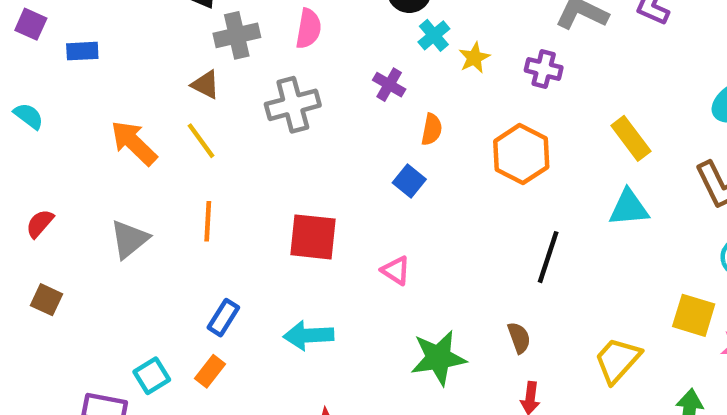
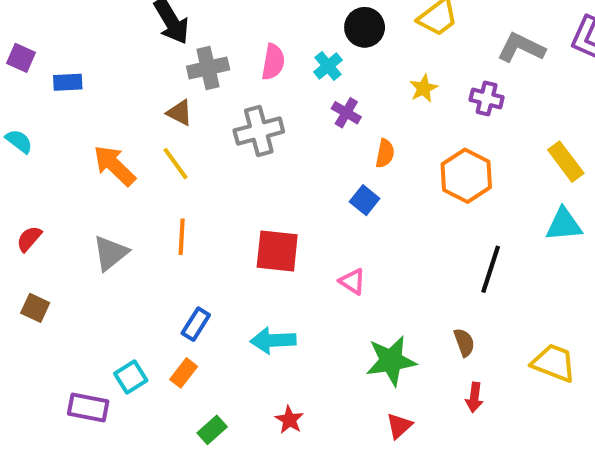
cyan cross: (434, 35) -> (328, 66), moved
yellow trapezoid: (618, 360) -> (554, 363), turned 69

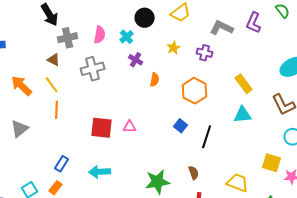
blue square: (365, 200) -> (181, 126), moved
orange line: (182, 237) -> (57, 110), moved
pink triangle: (352, 281) -> (130, 127), moved, turned -32

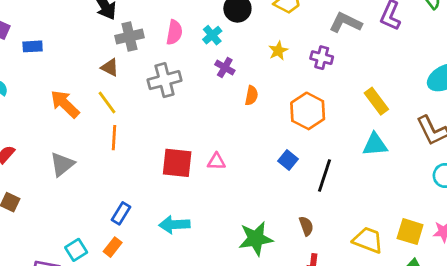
yellow square: (272, 163) -> (410, 232), moved

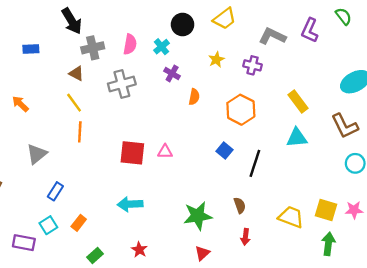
blue rectangle: (33, 46) -> (31, 49), moved
orange arrow: (65, 104) -> (20, 104), moved, size x0.7
blue rectangle: (121, 213) -> (55, 191), moved

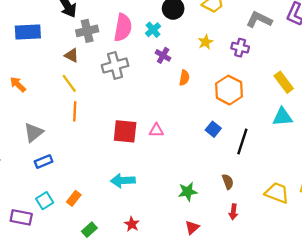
pink semicircle: (130, 44) -> (123, 28), size x1.4
blue rectangle: (31, 49) -> (28, 32), size x1.6
blue rectangle: (55, 191) -> (44, 162), moved, turned 36
green star: (198, 216) -> (188, 192), size x0.7

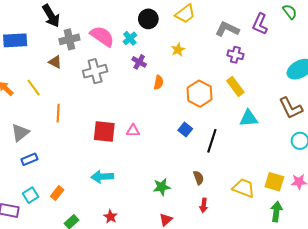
pink semicircle: (123, 28) -> (102, 36), turned -65
purple cross: (240, 48) -> (235, 55), moved
yellow rectangle: (284, 82) -> (235, 87), moved
yellow line: (69, 83) -> (34, 88), moved

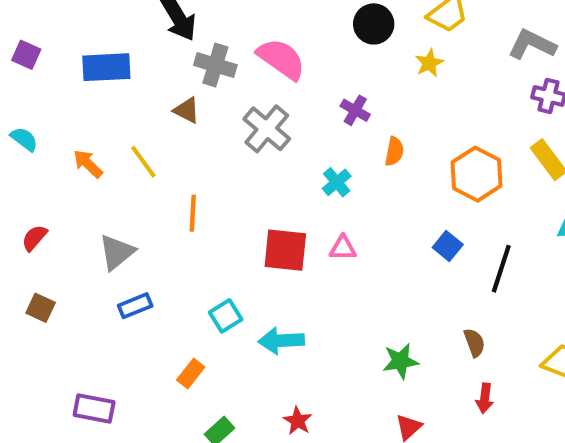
cyan cross: (130, 38) -> (337, 182), moved
gray cross: (69, 39) -> (215, 65), turned 30
yellow star: (178, 50) -> (429, 63), moved
gray cross: (95, 71) -> (267, 129), turned -35
cyan square: (31, 195) -> (226, 316), moved

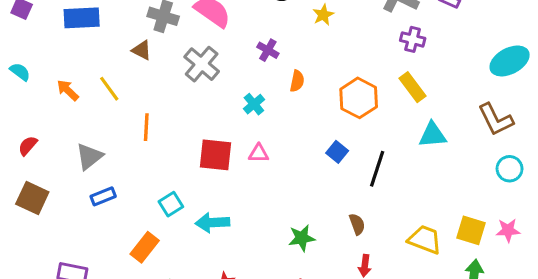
brown square: (41, 308) -> (32, 198), size x1.5
orange rectangle: (191, 374) -> (145, 247), size x1.4

